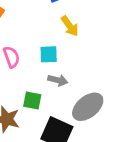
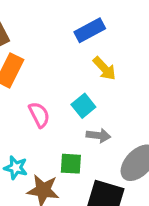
cyan square: (49, 54) -> (83, 106), turned -30

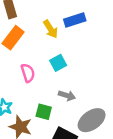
yellow arrow: (104, 69) -> (51, 29), moved
cyan square: (83, 106) -> (58, 63), moved

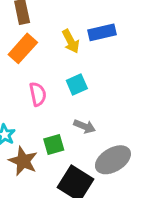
green square: (44, 112) -> (54, 144), turned -35

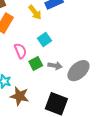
green square: (54, 144) -> (36, 63), moved
gray ellipse: (113, 160) -> (78, 71), moved

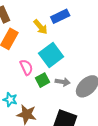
cyan square: (45, 40) -> (51, 55), size x1.6

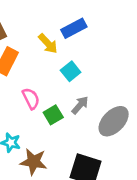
cyan square: (51, 55) -> (71, 71), moved, size x0.6
gray arrow: (63, 82) -> (80, 105), moved, turned -56

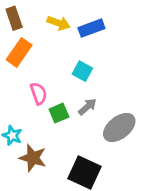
yellow arrow: (48, 44) -> (58, 23), moved, turned -35
cyan square: (71, 71) -> (82, 71), turned -30

